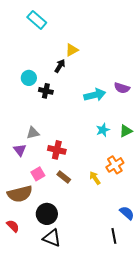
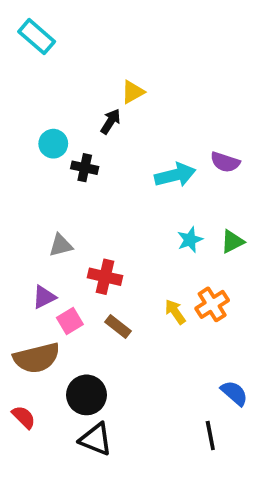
cyan rectangle: (37, 20) -> (37, 37), moved
purple triangle: (20, 150) -> (44, 297), moved, turned 40
yellow arrow: (95, 178) -> (175, 312), moved

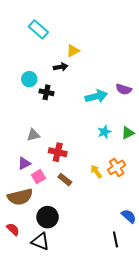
cyan rectangle: (37, 37) -> (38, 29), moved
black arrow: (111, 122) -> (61, 67), turned 48
black triangle: (96, 439) -> (40, 241), moved

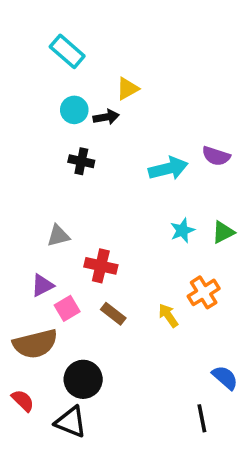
cyan circle: (29, 79) -> (74, 110), moved
yellow arrow: (96, 171) -> (168, 316), moved

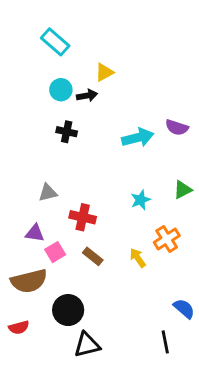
cyan star: (182, 230) -> (141, 200), moved
purple triangle: (42, 285) -> (35, 233), turned 36
red semicircle: (23, 401) -> (19, 327), turned 120
black triangle: (71, 422) -> (87, 345), moved, turned -36

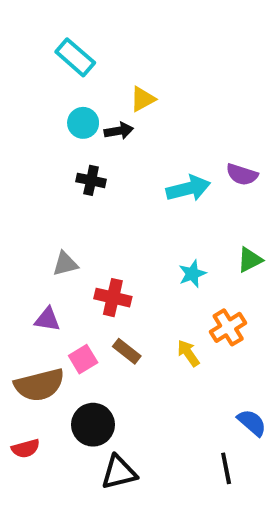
pink square: (55, 252) -> (83, 359), moved

